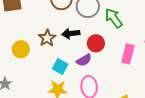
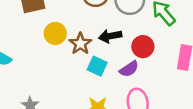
yellow circle: (21, 49) -> (55, 34), moved
cyan square: (60, 67) -> (97, 66), moved

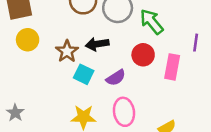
yellow circle: (55, 34) -> (28, 40), moved
red circle: (143, 47) -> (143, 55), moved

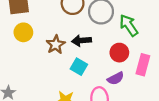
cyan square: (84, 74) -> (79, 67), moved
purple semicircle: (116, 78) -> (116, 78), moved

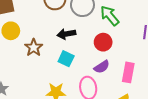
brown star: (56, 45) -> (34, 48), moved
pink rectangle: (143, 65) -> (128, 72), moved

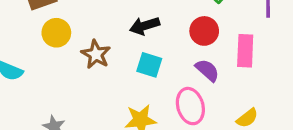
purple semicircle: (102, 67) -> (207, 70), turned -98
pink rectangle: (128, 72) -> (245, 51), moved

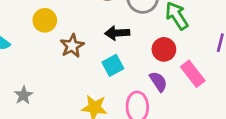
pink rectangle: (245, 51) -> (193, 74), turned -55
cyan square: (149, 65) -> (113, 65), turned 30

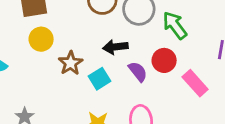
cyan square: (113, 65) -> (100, 79), moved
purple semicircle: (158, 82) -> (138, 72), moved

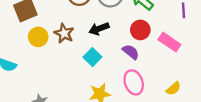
brown star: (71, 63) -> (64, 33), moved
purple semicircle: (138, 72) -> (131, 52), moved

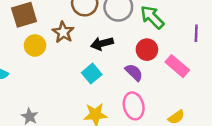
brown star: (64, 33) -> (63, 32), moved

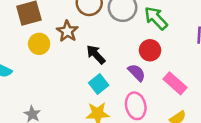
black arrow: (102, 43) -> (96, 54), moved, turned 60
pink rectangle: (177, 66) -> (175, 83), moved
cyan square: (92, 74) -> (99, 84), moved

